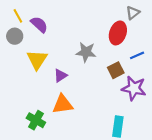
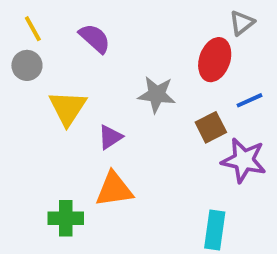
purple semicircle: (39, 24) -> (95, 38), moved
green cross: (36, 120) -> (66, 218), turned -30

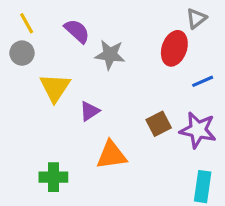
gray star: (157, 94) -> (110, 55), moved
brown square: (211, 127) -> (159, 124), moved
orange triangle: (114, 189) -> (112, 155), moved
cyan rectangle: (215, 230) -> (203, 187), moved

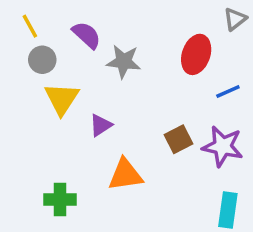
gray triangle: (196, 18) -> (235, 19), moved
gray circle: (22, 53) -> (42, 60), moved

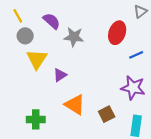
brown square: (178, 139) -> (107, 114), moved
orange triangle: (125, 175) -> (75, 105), turned 40

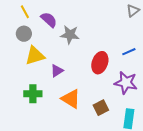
yellow line: (18, 16) -> (25, 12), moved
red ellipse: (117, 33) -> (100, 63), moved
yellow triangle: (37, 59) -> (35, 56), turned 40
green cross: (36, 119) -> (33, 94), moved

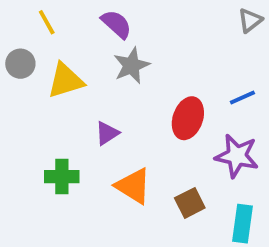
purple semicircle: (49, 20) -> (116, 24), moved
gray circle: (24, 34) -> (20, 64), moved
gray star: (70, 35) -> (131, 66), turned -30
yellow triangle: (35, 56) -> (66, 81), moved

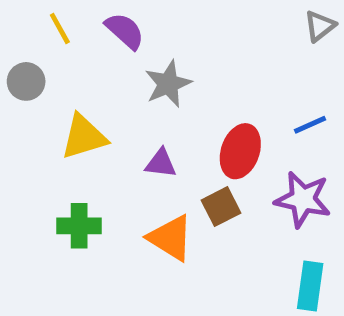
purple semicircle: (116, 24) -> (125, 31), moved
yellow triangle: (66, 81) -> (84, 137), moved
purple triangle: (107, 133) -> (161, 163), moved, turned 40
brown square: (190, 203) -> (221, 207), moved

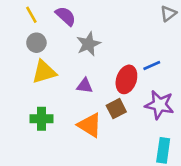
gray circle: (26, 81) -> (36, 43), moved
blue line: (310, 125) -> (152, 65), moved

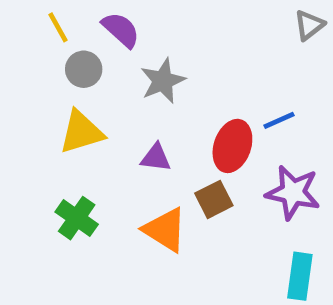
gray circle: (36, 43) -> (84, 69), moved
green cross: (42, 119) -> (77, 218), turned 35

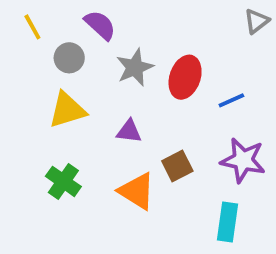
yellow line: (58, 27) -> (32, 27), moved
red ellipse: (232, 146) -> (185, 77), moved
cyan rectangle: (300, 276) -> (228, 222), moved

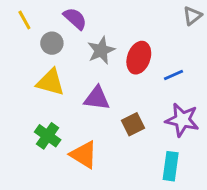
yellow triangle: (67, 110) -> (50, 82), turned 32
purple triangle: (129, 131) -> (97, 98), size x1.4
orange triangle: (137, 191) -> (84, 155), moved

